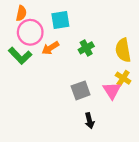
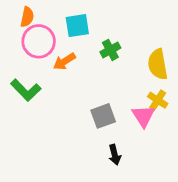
green cross: (86, 48) -> (110, 50), moved
green L-shape: (20, 56) -> (26, 90), moved

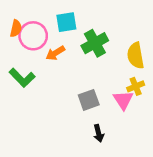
orange semicircle: (27, 17) -> (16, 28), moved
green cross: (110, 50) -> (95, 43), size x1.5
yellow cross: (158, 100) -> (136, 86), turned 35

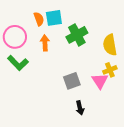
orange semicircle: (16, 28) -> (39, 19), moved, turned -32
pink circle: (33, 36) -> (15, 37), moved
orange arrow: (55, 53) -> (45, 43), turned 119

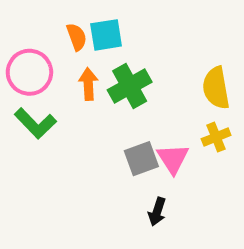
green cross: (77, 35) -> (130, 86), moved
pink triangle: (100, 81) -> (173, 159), moved
black arrow: (80, 108) -> (157, 212), turned 32

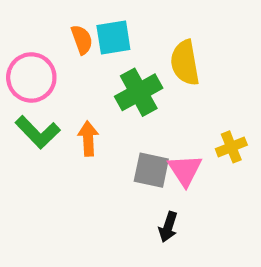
orange arrow: (88, 84) -> (88, 139), moved
yellow semicircle: (216, 88) -> (185, 63), moved
gray square: (141, 159) -> (151, 170), turned 32

